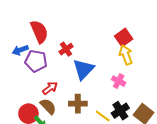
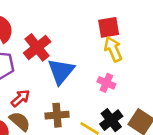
red square: (124, 37) -> (109, 27), turned 30
red cross: (66, 49) -> (37, 47), size x1.5

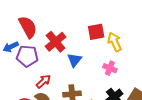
red square: (109, 27) -> (96, 32), moved
blue triangle: (61, 71) -> (74, 60), size x0.7

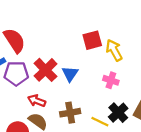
red cross: (56, 42) -> (46, 70), moved
red arrow: (43, 81) -> (37, 101), turned -112

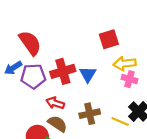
yellow arrow: (114, 50) -> (125, 64), moved, turned -65
red cross: (46, 70) -> (63, 71), turned 30

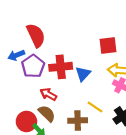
purple pentagon: (33, 76) -> (33, 66), turned 30
brown cross: (90, 114) -> (78, 121), moved
yellow line: (120, 122) -> (95, 107), moved

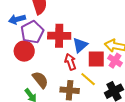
red square: (108, 46) -> (96, 59), moved
red arrow: (48, 94) -> (70, 62), moved, turned 35
red circle: (26, 121) -> (24, 51), moved

